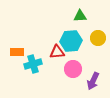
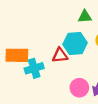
orange rectangle: (17, 52) -> (17, 55), size x1.5
pink circle: (73, 69) -> (79, 88), moved

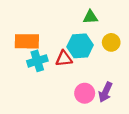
orange rectangle: (17, 55) -> (27, 41), moved
cyan cross: (34, 68) -> (37, 61), moved

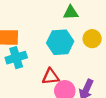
red triangle: (64, 59) -> (51, 77), moved

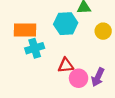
cyan hexagon: (60, 42) -> (66, 24), moved

